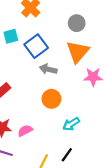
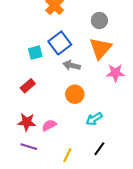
cyan square: (11, 36) -> (35, 53), moved
black line: (67, 155) -> (99, 149), moved

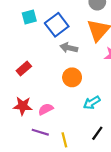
cyan square: (35, 53) -> (29, 17), moved
purple line: (29, 147) -> (40, 132), moved
yellow line: (67, 155) -> (64, 140), turned -40

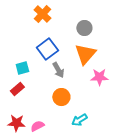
cyan square: (29, 17) -> (22, 68), moved
gray arrow: (69, 48) -> (58, 70), turned -133

